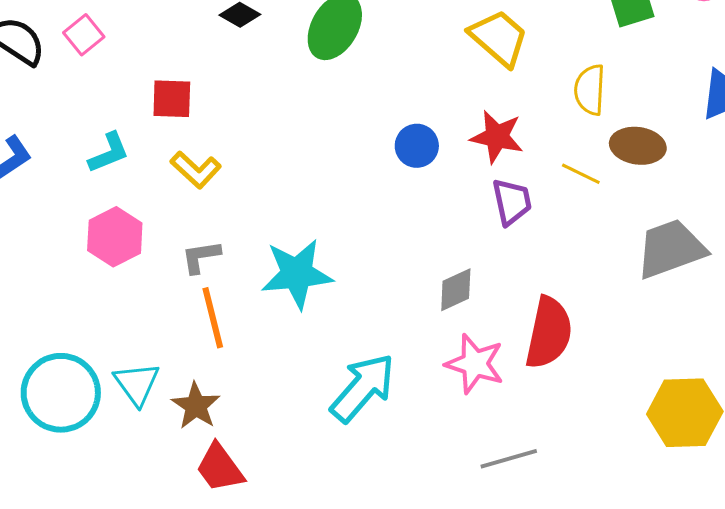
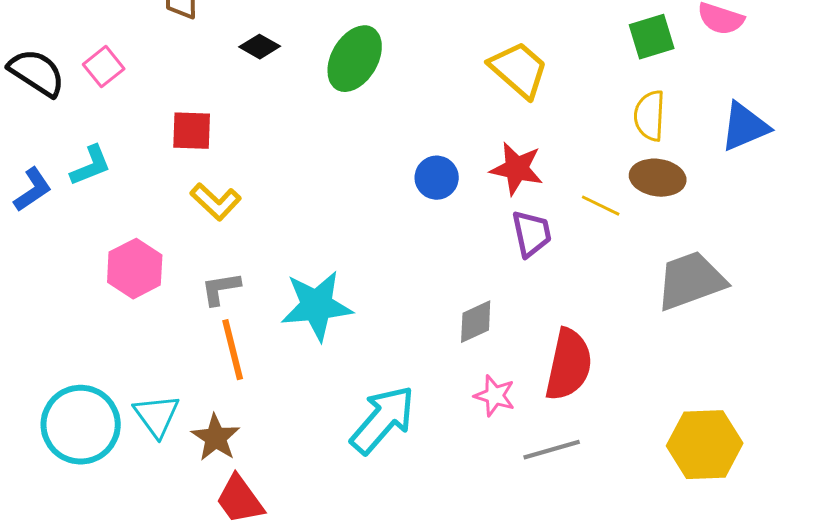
yellow semicircle: (590, 90) -> (650, 116), moved
cyan L-shape: (109, 153) -> (91, 166), moved
pink star: (475, 364) -> (495, 396), size x0.7
gray line: (509, 459) -> (552, 450), moved

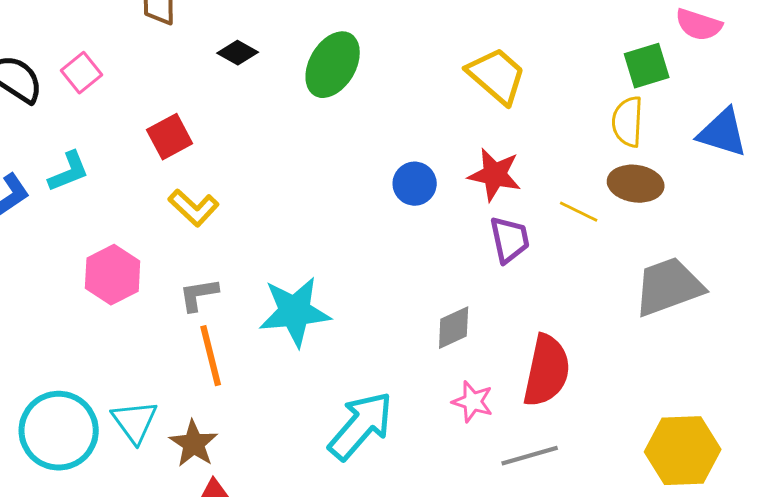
green square: (652, 37) -> (647, 66), moved
blue triangle: (745, 127) -> (723, 133), turned 40
red square: (192, 131) -> (170, 137), turned -30

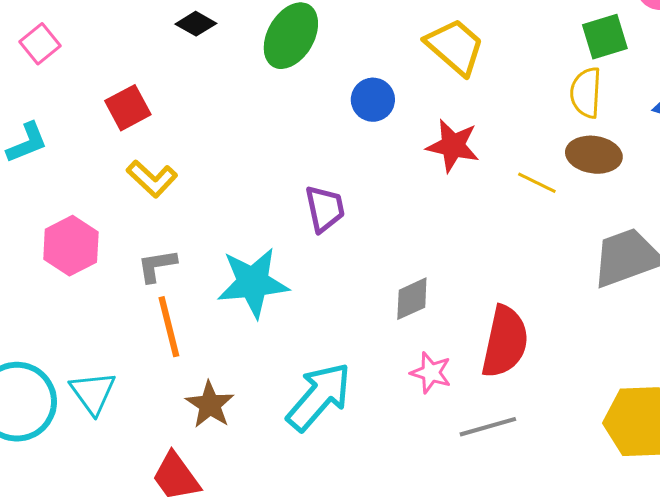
blue circle: (415, 184) -> (373, 100), moved
purple trapezoid: (510, 240) -> (325, 209), moved
brown star: (194, 444) -> (210, 405), moved

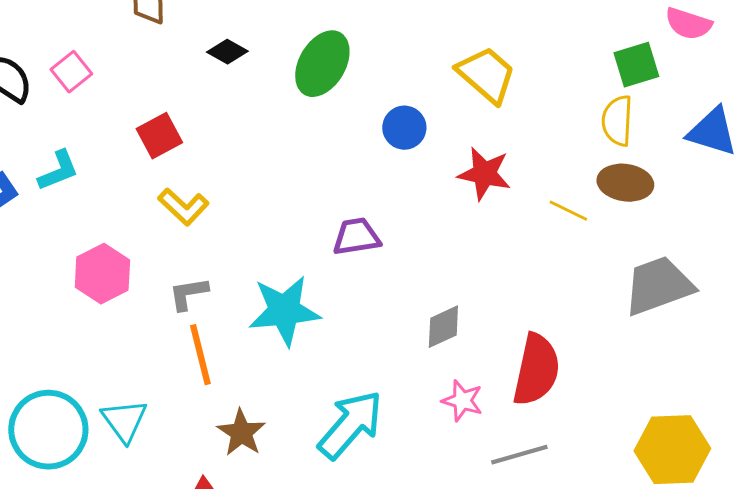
purple trapezoid: (325, 209) -> (356, 237), turned -87

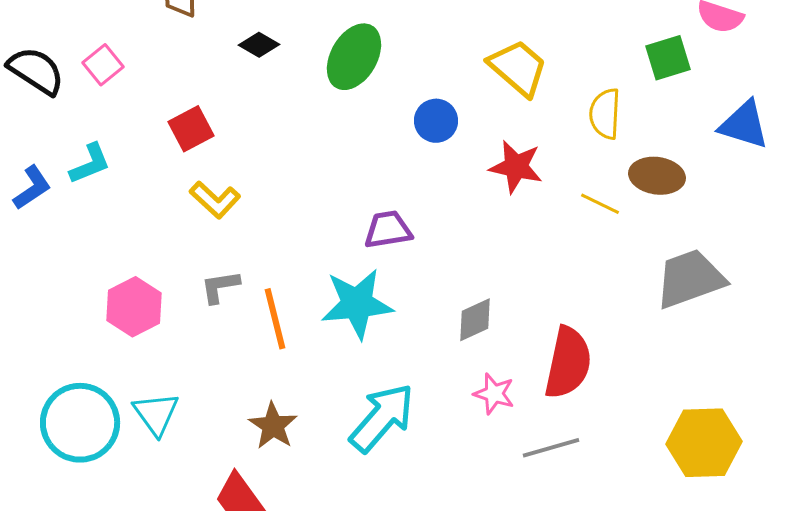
yellow semicircle: (617, 121) -> (605, 114), moved
pink hexagon: (102, 274) -> (134, 307), moved
cyan star: (284, 311) -> (357, 304), moved
orange line: (200, 355) -> (275, 319), moved

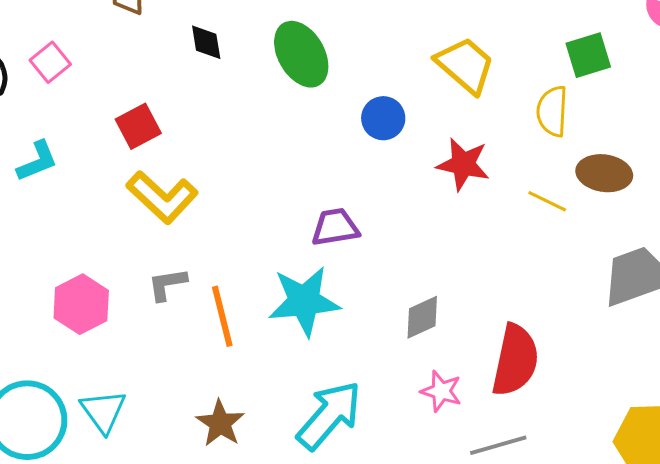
black diamond: (259, 45) -> (206, 42), turned 51
green ellipse: (354, 57) -> (301, 54), turned -60
green square: (668, 58) -> (588, 55), moved
yellow L-shape: (215, 200) -> (162, 197), size x1.4

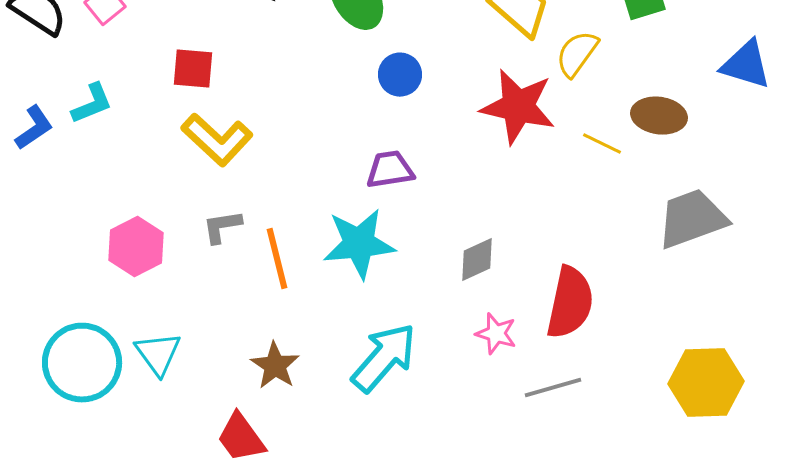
yellow semicircle: (552, 111) -> (577, 54), moved, turned 33
blue circle: (383, 118) -> (400, 75), moved
red square: (138, 126) -> (193, 69), turned 33
red star: (463, 164) -> (518, 107), size x1.4

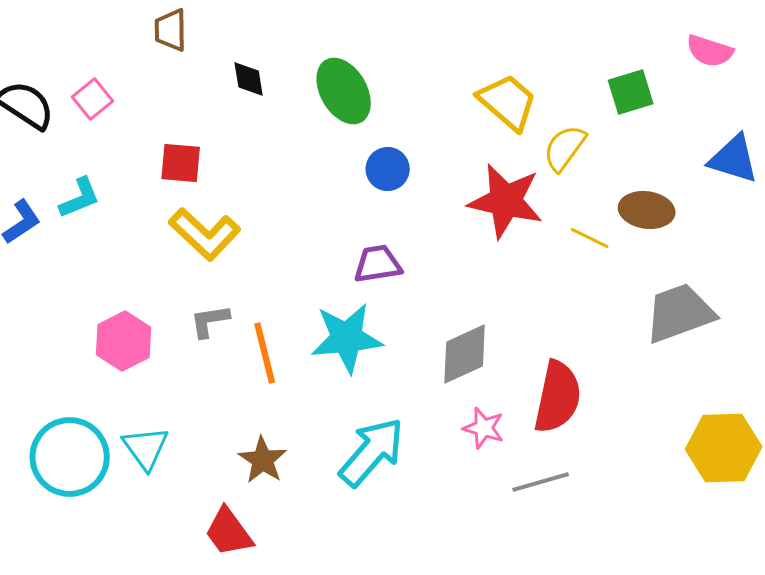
gray diamond: (477, 260) -> (465, 354), size x1.4
yellow hexagon: (706, 383) -> (724, 448), moved

